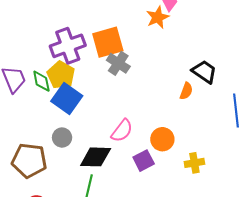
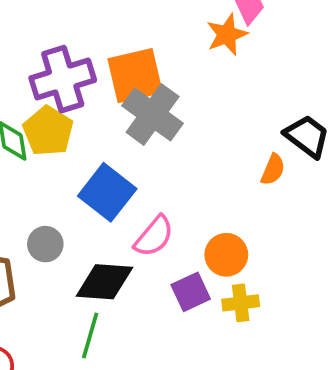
gray cross: (118, 63) -> (153, 114), size x1.4
blue square: (67, 99) -> (107, 192), moved
yellow cross: (194, 163) -> (241, 303), moved

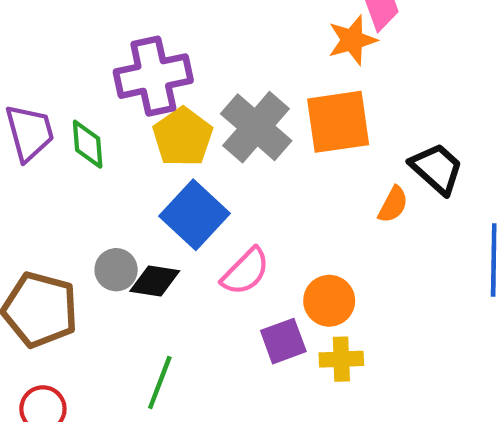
orange square: (135, 76) -> (338, 122), moved
yellow pentagon: (48, 131) -> (183, 137), moved
black diamond: (104, 282) -> (155, 281), moved, size x0.7

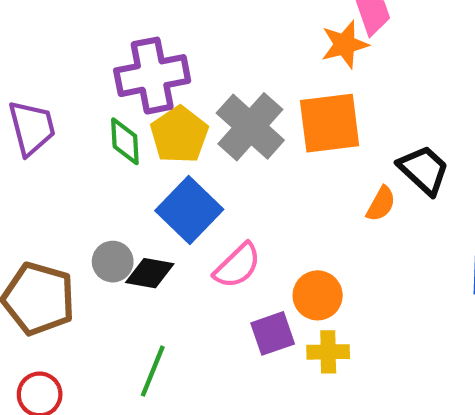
green diamond: (88, 144) -> (125, 141), moved

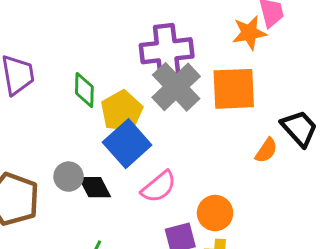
purple cross: (152, 76) -> (167, 51), moved
yellow pentagon: (179, 135) -> (122, 111), moved
black diamond: (150, 273) -> (95, 187), turned 48

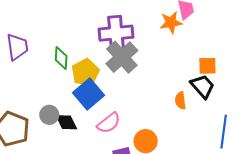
orange square: (234, 89) -> (207, 66), moved, size x0.6
orange semicircle: (266, 150) -> (180, 100), turned 138

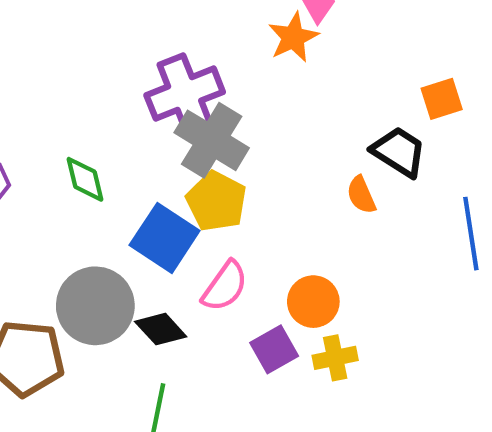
orange square: (207, 66) -> (442, 99), moved
yellow pentagon: (85, 72) -> (216, 201), moved
gray circle: (49, 115) -> (95, 306), size x1.8
black diamond: (66, 122) -> (161, 329), moved

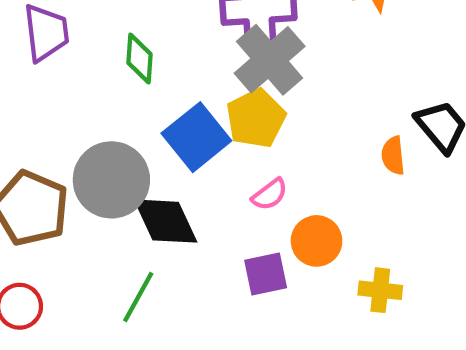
pink semicircle: (225, 286) -> (270, 194), moved, size x0.7
black diamond: (161, 329) -> (166, 221), size x1.4
yellow cross: (335, 358) -> (380, 290), moved

